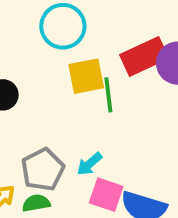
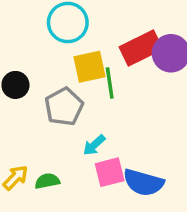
gray pentagon: (43, 170) -> (64, 107), moved
pink square: (106, 195) -> (110, 172), turned -32

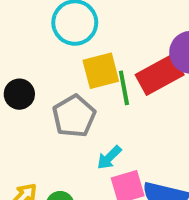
red rectangle: (141, 48) -> (160, 75), moved

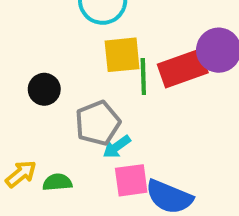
black circle: (19, 94) -> (44, 89), moved
gray pentagon: (74, 116) -> (98, 123), moved

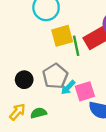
black circle: (44, 89) -> (24, 80), moved
pink square: (131, 180) -> (85, 91), moved

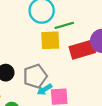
green line: (76, 46) -> (64, 25), moved, turned 72

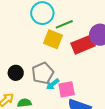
yellow square: (50, 40) -> (53, 39), turned 30

